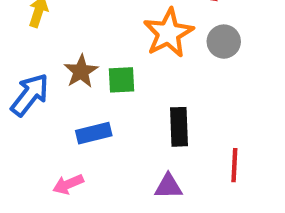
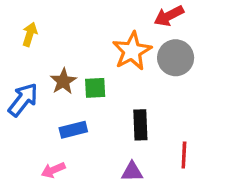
gray circle: (224, 42) -> (176, 58), size x1.4

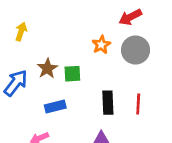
orange star: (132, 51) -> (101, 45), size x0.6
red line: (184, 155) -> (138, 104), moved

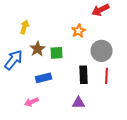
yellow arrow: (21, 32) -> (24, 27), moved
gray circle: (136, 50) -> (102, 51), moved

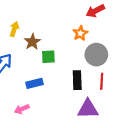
orange star: (78, 31) -> (80, 33), moved
brown star: (38, 49) -> (32, 42), moved
purple triangle: (78, 103) -> (88, 109), moved, size x1.5

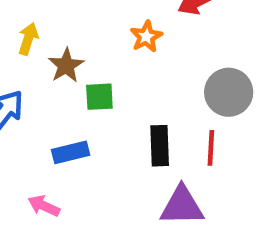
orange star: (80, 33) -> (146, 37), moved
gray circle: (96, 55) -> (229, 92), moved
pink arrow: (22, 109) -> (44, 206), turned 48

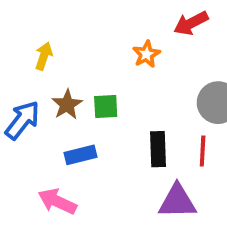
brown star: (66, 65) -> (67, 105), moved
pink arrow: (44, 206) -> (57, 201), size x1.4

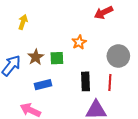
orange star: (146, 54) -> (79, 42), moved
yellow arrow: (44, 56) -> (23, 22), moved

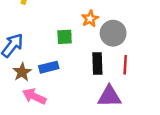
gray circle: (118, 56) -> (113, 33), moved
brown star: (36, 57) -> (22, 72), moved

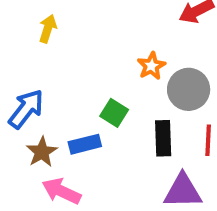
green square: (65, 37) -> (114, 113), moved, turned 35

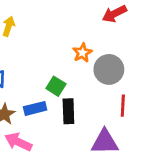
black rectangle: (163, 138) -> (68, 111), moved

